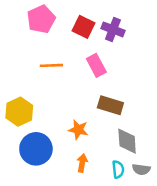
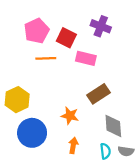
pink pentagon: (41, 19) -> (37, 31), moved
red square: (83, 27) -> (66, 38), moved
pink rectangle: (96, 65) -> (86, 58), turned -48
brown rectangle: (110, 105) -> (98, 94), turned -50

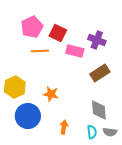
purple cross: (101, 26) -> (97, 40), moved
brown rectangle: (98, 94) -> (100, 73), moved
orange star: (70, 116) -> (51, 94), moved

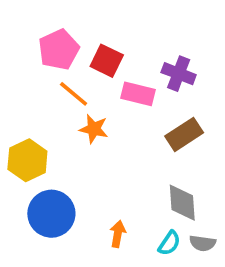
orange line: (40, 51) -> (74, 94), turned 42
orange star: (51, 94) -> (94, 129), moved
cyan semicircle: (92, 132) -> (169, 243), turned 40

